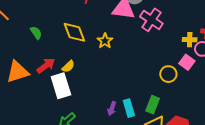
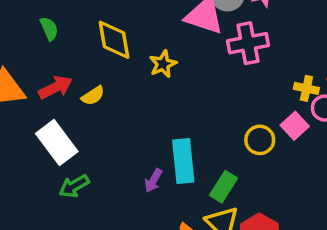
pink cross: (151, 20) -> (248, 43), turned 35
white rectangle: (61, 86) -> (57, 142), moved, turned -30
cyan rectangle: (129, 108) -> (183, 161), moved, size x1.4

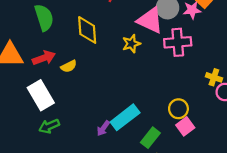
green semicircle: (49, 29) -> (44, 18), size x1.6
yellow star: (163, 64) -> (131, 44), moved
pink square: (295, 126) -> (185, 126), moved
cyan rectangle: (183, 161) -> (125, 117), turned 52

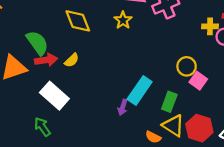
green semicircle: (44, 18) -> (37, 43), moved
red arrow: (44, 58) -> (46, 60), turned 30
green arrow: (49, 126) -> (42, 127), moved, turned 96

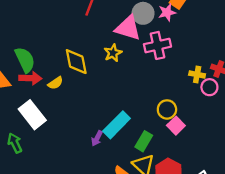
yellow diamond: (78, 21) -> (76, 62), moved

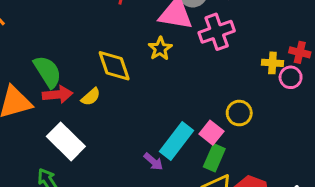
pink square: (176, 126) -> (211, 133), moved
purple arrow: (97, 138) -> (153, 162), turned -70

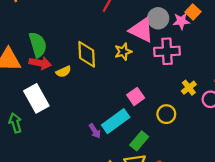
yellow cross: (272, 63) -> (189, 88), moved, turned 32
pink square: (211, 133) -> (136, 96), moved

